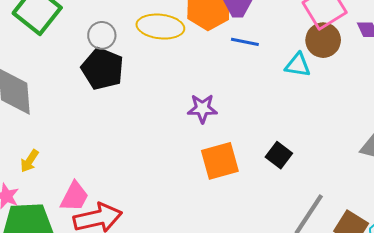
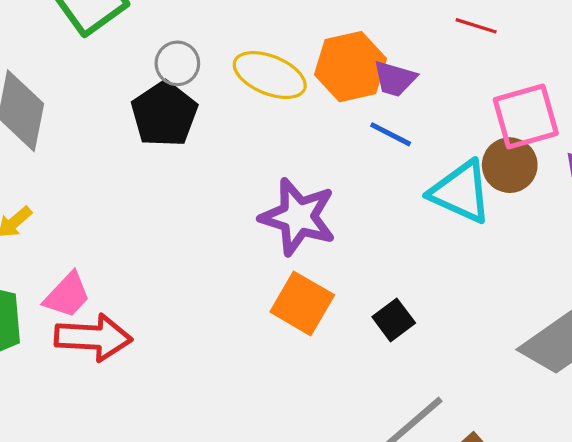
cyan triangle: (298, 65) -> (461, 192), size x1.6
purple star: (202, 109) -> (298, 217), size x1.6
orange square: (220, 161) -> (302, 303), turned 30

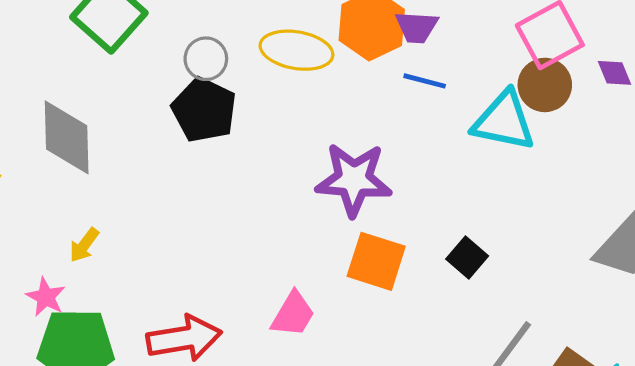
pink trapezoid: (67, 295) -> (293, 314), moved

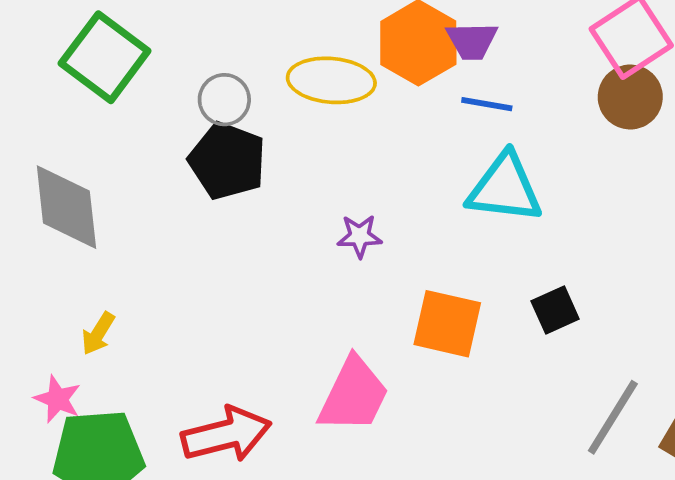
cyan triangle: (504, 121) -> (505, 188), moved
purple star: (354, 179) -> (360, 236), moved, size x0.5
black square: (467, 258) -> (555, 310), turned 30
pink trapezoid: (293, 314) -> (354, 395), size x1.4

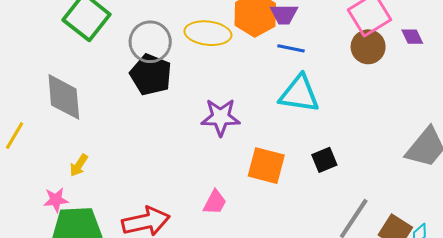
gray circle: (224, 100) -> (150, 42), size x1.5
purple star: (360, 236) -> (221, 117), size x1.6
pink trapezoid: (354, 395) -> (215, 202), size x0.6
pink star: (58, 399) -> (56, 200), turned -30

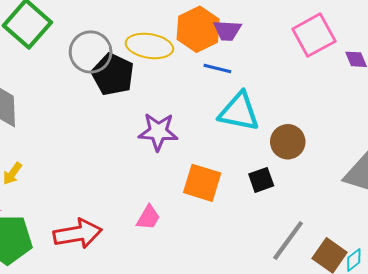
brown circle: (368, 47) -> (288, 142), moved
blue line: (291, 48) -> (217, 68), moved
black pentagon: (151, 75) -> (113, 74), moved

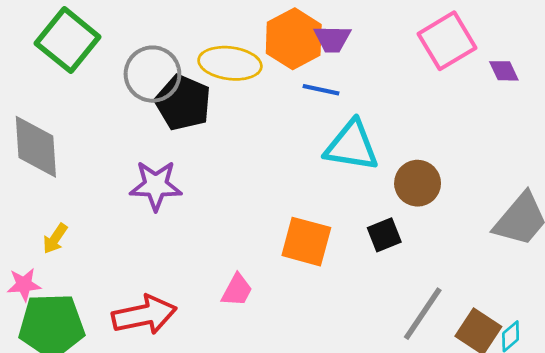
purple star: (158, 132) -> (156, 185), moved

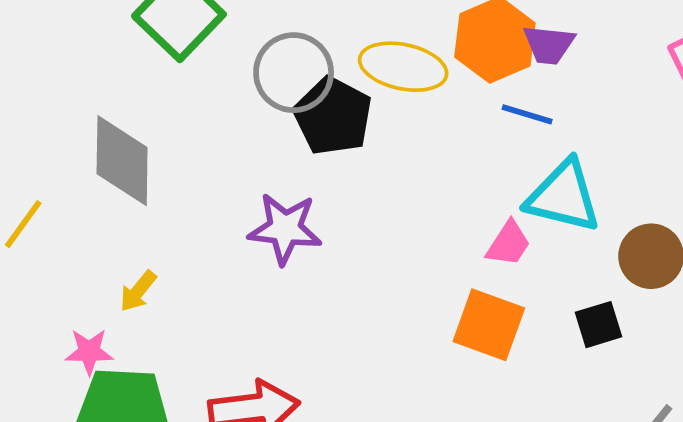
pink trapezoid: (237, 290) -> (508, 244), moved

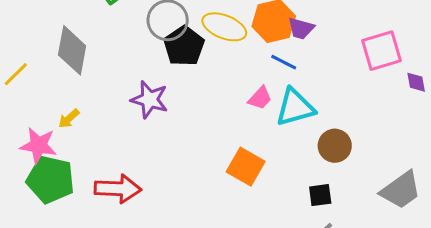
cyan triangle: (563, 196) -> (295, 107), turned -39
pink trapezoid: (508, 244) -> (260, 98), moved
black square: (599, 325) -> (320, 195), moved
pink star: (89, 352) -> (38, 145), size x1.5

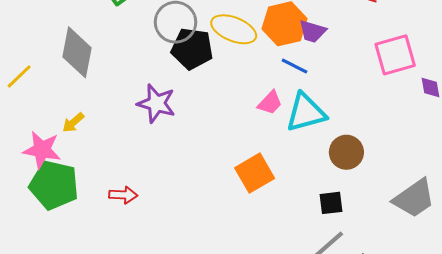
black pentagon: (184, 46) -> (192, 49), turned -30
orange square: (246, 167) -> (255, 173), turned 30
red arrow: (118, 189) -> (123, 195), size x0.6

